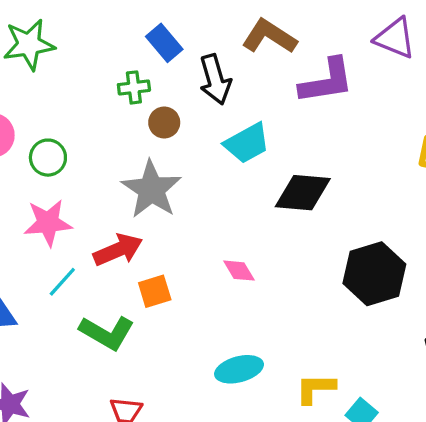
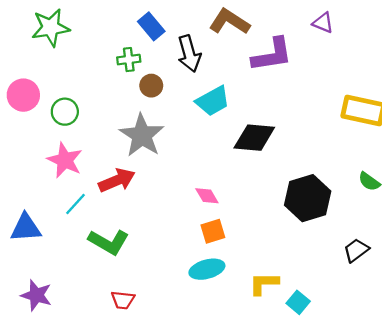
purple triangle: (395, 38) -> (323, 23), size x0.7
pink star: (48, 223) -> (65, 160), turned 30
orange square: (155, 291) -> (213, 231), moved

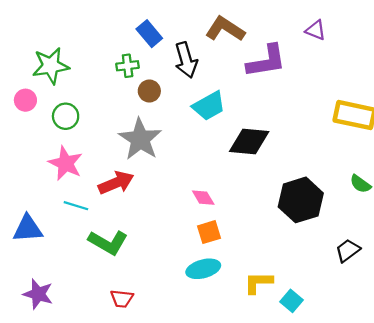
green star: (51, 28) -> (51, 66), moved
pink circle: (23, 95) -> (25, 100), size x0.7
cyan line: (75, 204) -> (76, 206), turned 65

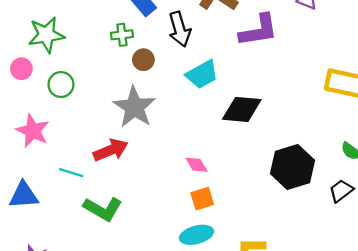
pink star: (66, 163) -> (33, 131), moved
black trapezoid: (348, 250) -> (341, 191), moved

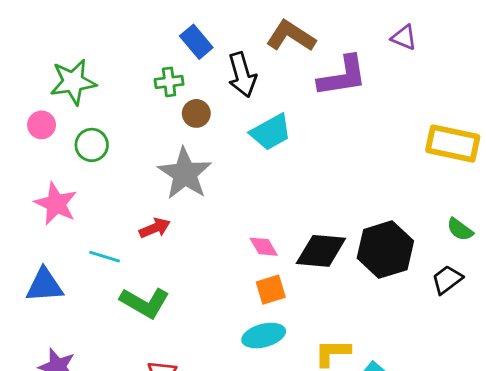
black diamond: (242, 109) -> (321, 251), moved
red arrow: (111, 150) -> (155, 228), size x0.7

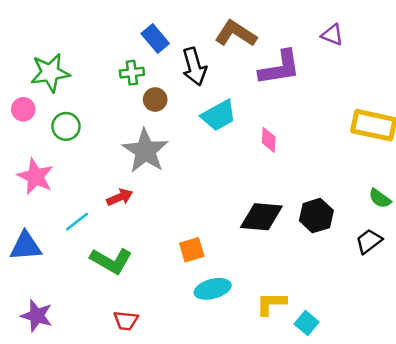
pink diamond: (264, 247) -> (269, 140), moved, turned 35
black hexagon: (385, 250) -> (316, 216), size x0.7
cyan line: (105, 257) -> (77, 222), turned -55
orange square: (271, 290) -> (192, 250), moved

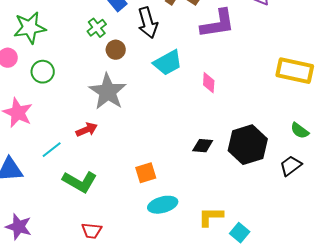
green cross: (132, 73) -> (97, 28), turned -30
black hexagon: (316, 216) -> (248, 145), size x1.4
black diamond: (261, 217) -> (203, 146), size x0.6

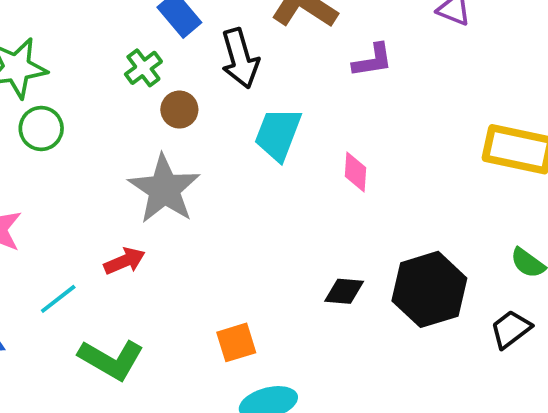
purple L-shape: (218, 24) -> (373, 60), size x0.6
cyan trapezoid: (168, 63) -> (278, 134), turned 140
green circle: (43, 72) -> (41, 128), moved

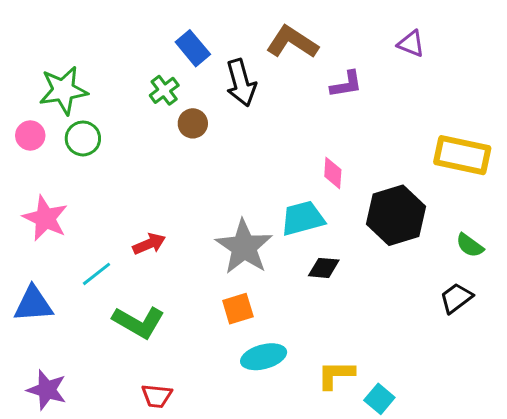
cyan trapezoid: (278, 134) -> (303, 218), moved, turned 54
gray star: (164, 189) -> (244, 247), moved
black hexagon: (429, 289) -> (396, 215), moved

